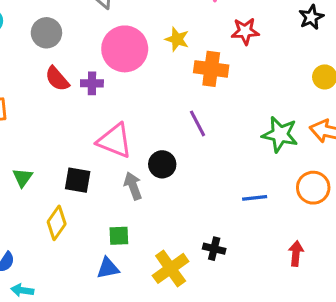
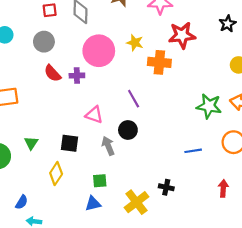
red star: (245, 31) -> (182, 35), size x1.4
purple line: (198, 123) -> (134, 99), moved
pink triangle: (115, 141) -> (94, 115), size x0.7

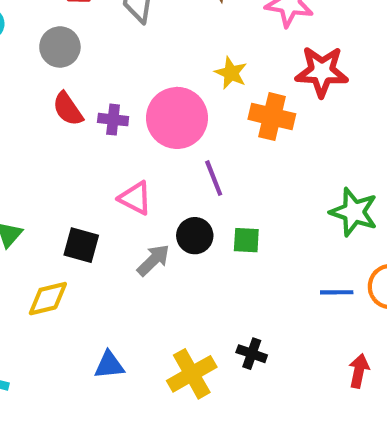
pink circle: (99, 51) -> (177, 118), moved
gray arrow: (108, 146) -> (153, 260), turned 60
blue line: (193, 151) -> (337, 292), moved
yellow diamond: (56, 174) -> (48, 299), turned 35
green square: (100, 181) -> (246, 240), moved

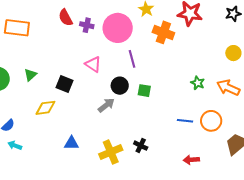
green star: (354, 212) -> (198, 83), size x0.6
gray arrow: (153, 260) -> (106, 105), moved
red arrow: (359, 371) -> (191, 160), turned -112

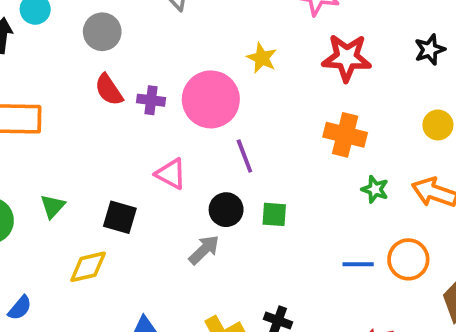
orange cross: (163, 32) -> (345, 135), moved

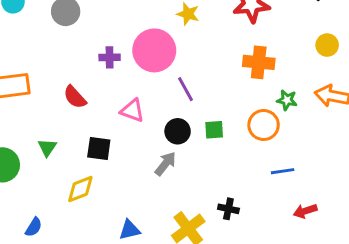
red semicircle: (109, 90) -> (75, 97), moved
orange circle: (408, 259) -> (264, 125), moved
blue line: (358, 264) -> (283, 171), moved

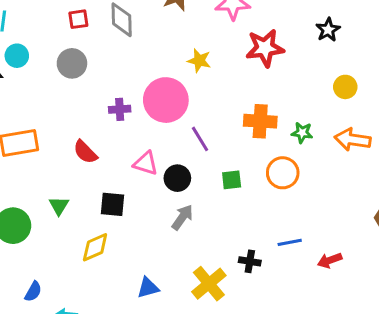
orange cross: (259, 62) -> (260, 121), moved
green star: (287, 100) -> (302, 133), moved
black circle: (178, 131) -> (177, 178), moved
blue line: (283, 171) -> (290, 242), moved
blue semicircle: (34, 227) -> (33, 292), moved

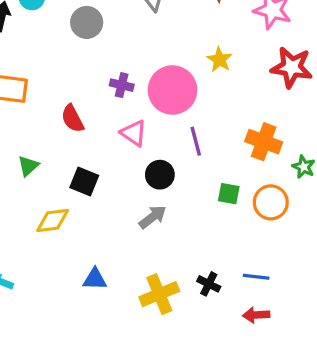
pink triangle: (146, 163) -> (134, 133), moved
green square: (232, 180) -> (229, 194), moved
red arrow: (330, 260) -> (256, 315), moved

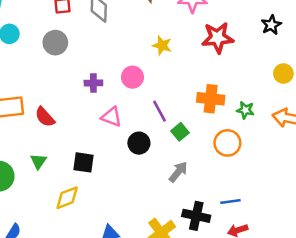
pink circle: (172, 90) -> (132, 77), size x0.6
red semicircle: (73, 119) -> (45, 117), moved
green square: (229, 194) -> (180, 132), moved, turned -36
gray arrow: (153, 217) -> (178, 172), moved
black cross: (209, 284) -> (196, 216), size x1.5

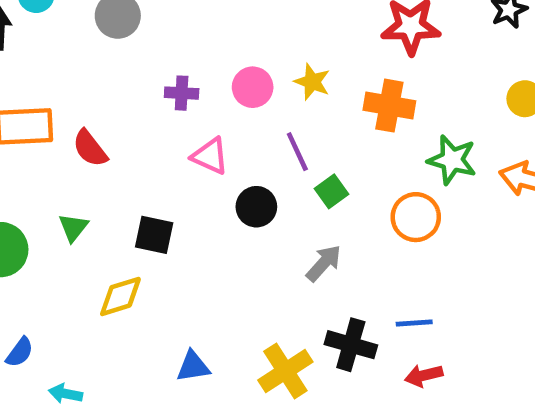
yellow star: (162, 45) -> (312, 82), moved
orange cross: (211, 99) -> (389, 106), moved
green star: (245, 110) -> (452, 160), size x1.5

